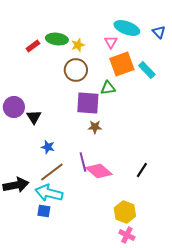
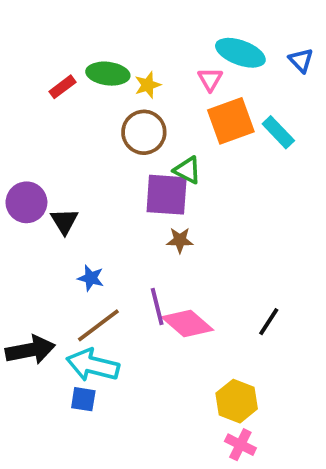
green triangle: (108, 88) -> (187, 170), moved, turned 35

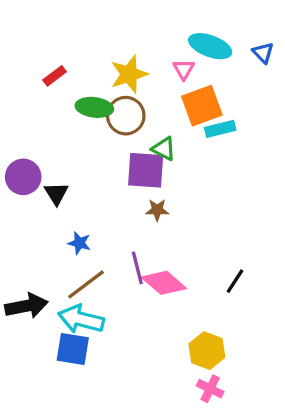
green ellipse: (108, 74) -> (94, 107), moved
yellow star: (148, 85) -> (129, 74), size x1.6
cyan rectangle: (278, 132) -> (220, 129), moved, turned -60
blue square: (83, 399) -> (73, 349), size x1.5

